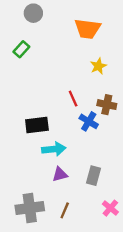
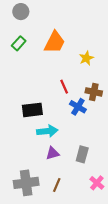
gray circle: (33, 13) -> (21, 12), moved
orange trapezoid: (88, 29) -> (55, 42), moved, turned -70

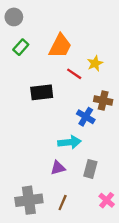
gray circle: (21, 12) -> (14, 17), moved
red line: (64, 87) -> (74, 74), moved, turned -32
black rectangle: (32, 110) -> (42, 92), moved
cyan arrow: (47, 131) -> (69, 142), moved

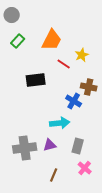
gray cross: (29, 200) -> (25, 148), moved
pink cross: (107, 200) -> (85, 168), moved

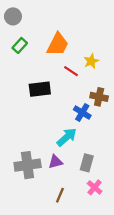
cyan arrow: (60, 123) -> (67, 137), turned -36

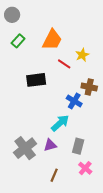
gray cross: (28, 165) -> (25, 148), turned -30

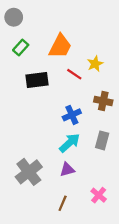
black rectangle: (36, 80) -> (37, 80), moved
blue cross: (74, 101) -> (72, 115), moved, turned 35
purple triangle: (50, 145) -> (67, 170), moved
gray rectangle: (78, 146) -> (102, 140), moved

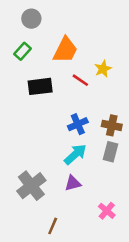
gray circle: (14, 17) -> (31, 19), moved
brown cross: (103, 101) -> (112, 125), moved
brown line: (63, 203) -> (53, 226), moved

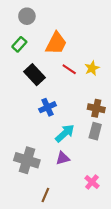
yellow star: (103, 69) -> (92, 68), moved
black rectangle: (40, 86) -> (34, 75), turned 54
blue cross: (78, 124) -> (48, 107), moved
gray cross: (31, 186) -> (27, 160), turned -35

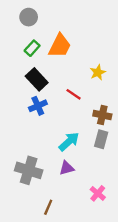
green rectangle: (19, 44) -> (32, 48), moved
red line: (69, 69) -> (74, 94), moved
blue cross: (48, 107) -> (38, 106), moved

